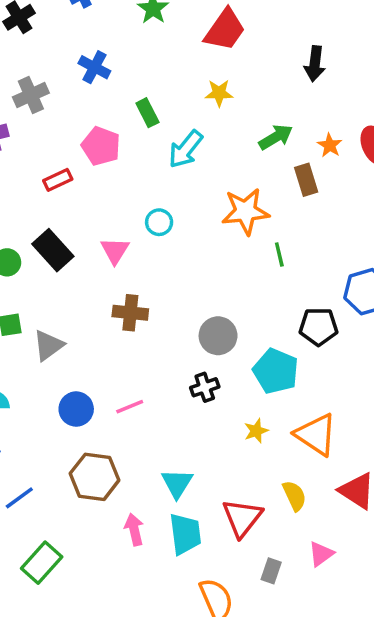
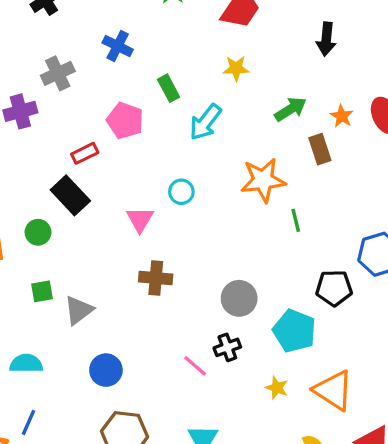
black rectangle: (53, 250) -> (70, 195), moved
pink line: (130, 407) -> (195, 366), moved, turned 64
yellow star: (256, 431) -> (277, 388), turned -30

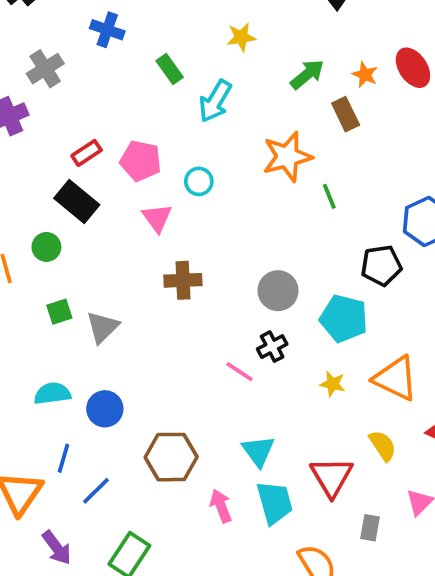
pink pentagon: (125, 121) -> (141, 161), moved
blue circle: (106, 370) -> (105, 409), moved

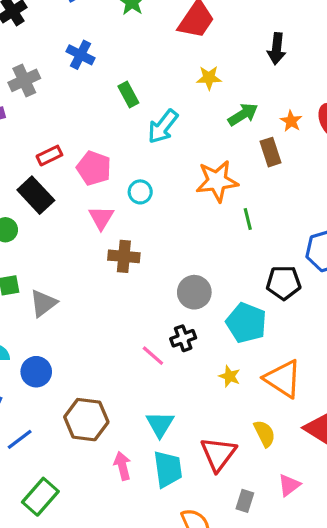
yellow star: (241, 37) -> (209, 78), moved
brown cross: (183, 280) -> (124, 256), moved

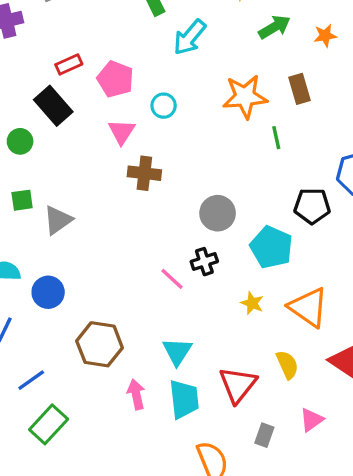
orange star: (291, 121) -> (325, 36), turned 30
brown rectangle: (271, 152) -> (300, 89), moved
blue line: (20, 439) -> (31, 380), moved

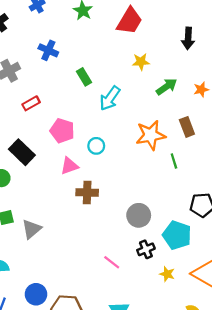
red rectangle: (69, 64) -> (31, 103), moved
pink triangle: (122, 132) -> (69, 166), turned 42
black cross: (204, 262) -> (146, 249), moved
blue circle: (48, 292) -> (36, 294), moved

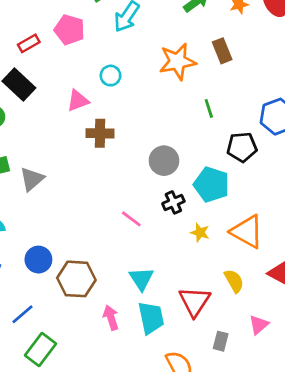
red rectangle: (31, 103) -> (29, 43), moved
pink pentagon: (62, 131) -> (69, 30), moved
green line: (174, 161) -> (209, 108), moved

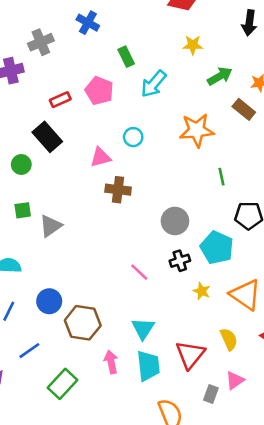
brown rectangle: (222, 51) -> (244, 109), moved, turned -35
pink triangle: (259, 325) -> (235, 380), moved
green rectangle: (41, 350) -> (62, 384), moved

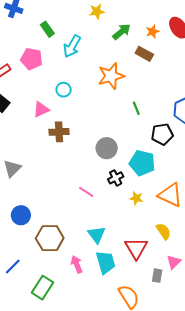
blue circle: (49, 301) -> (21, 215), moved

